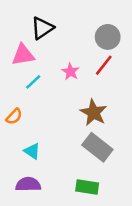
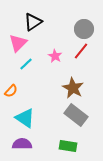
pink triangle: (23, 55) -> (18, 43), turned -36
cyan triangle: (32, 151) -> (25, 118), size x1.5

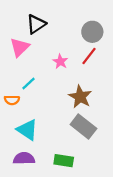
cyan line: (26, 64) -> (28, 84), moved
orange semicircle: (11, 91) -> (12, 100), turned 48
green rectangle: (68, 146) -> (64, 161), moved

